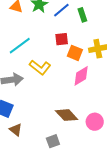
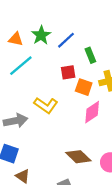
green rectangle: (82, 15) -> (90, 55), moved
cyan line: (20, 46) -> (21, 66), moved

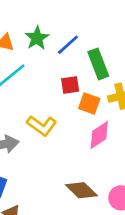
green rectangle: (90, 55) -> (98, 64), size x1.5

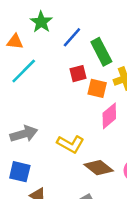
green star: (37, 38) -> (41, 22), moved
yellow L-shape: (42, 126) -> (70, 144), moved

